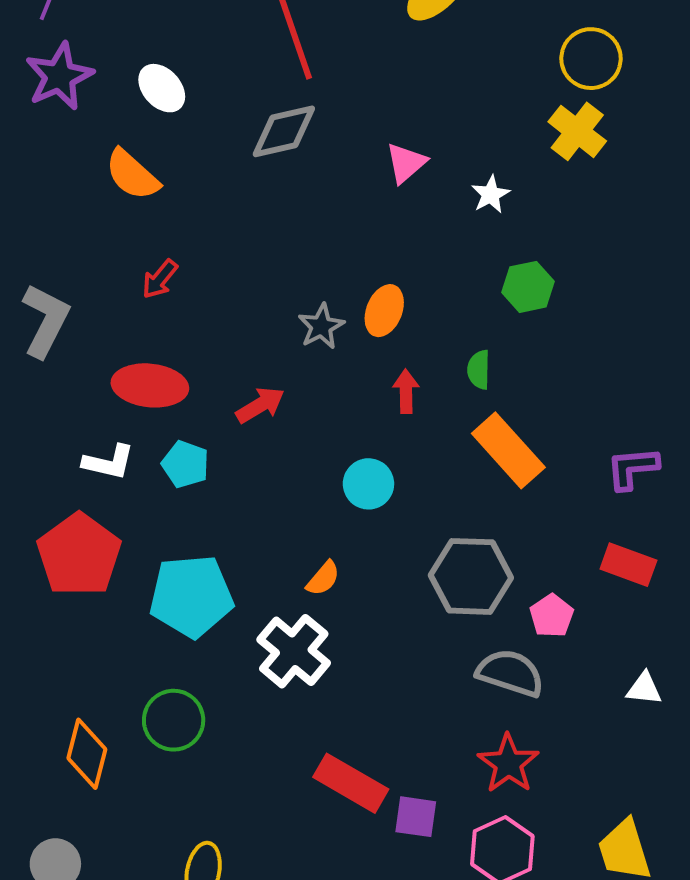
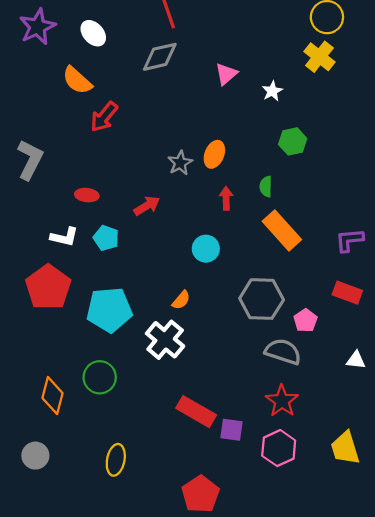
red arrow: (160, 279) -> (104, 117), moved, size x1.4
red ellipse: (150, 385) -> (87, 195), size x0.6

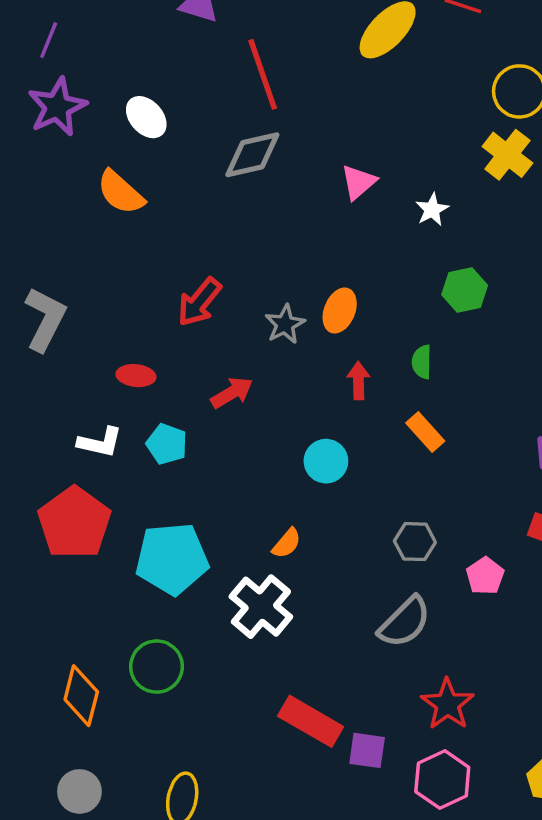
red arrow: (104, 117) -> (199, 302), moved
orange rectangle: (282, 230) -> (425, 432), moved, size x0.6
gray hexagon: (262, 299) -> (415, 542), size x0.6
gray semicircle: (283, 352) -> (405, 622), moved, turned 117
gray circle: (35, 456) -> (79, 791), moved

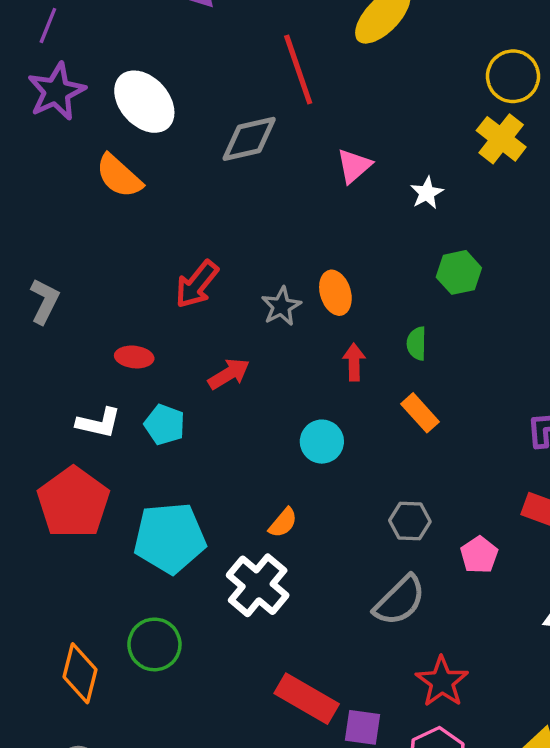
red line: (263, 74) -> (298, 70), moved
white ellipse: (146, 117) -> (144, 102), size x1.5
orange ellipse: (340, 311) -> (335, 293), turned -39
gray L-shape: (45, 319) -> (45, 301), size x0.7

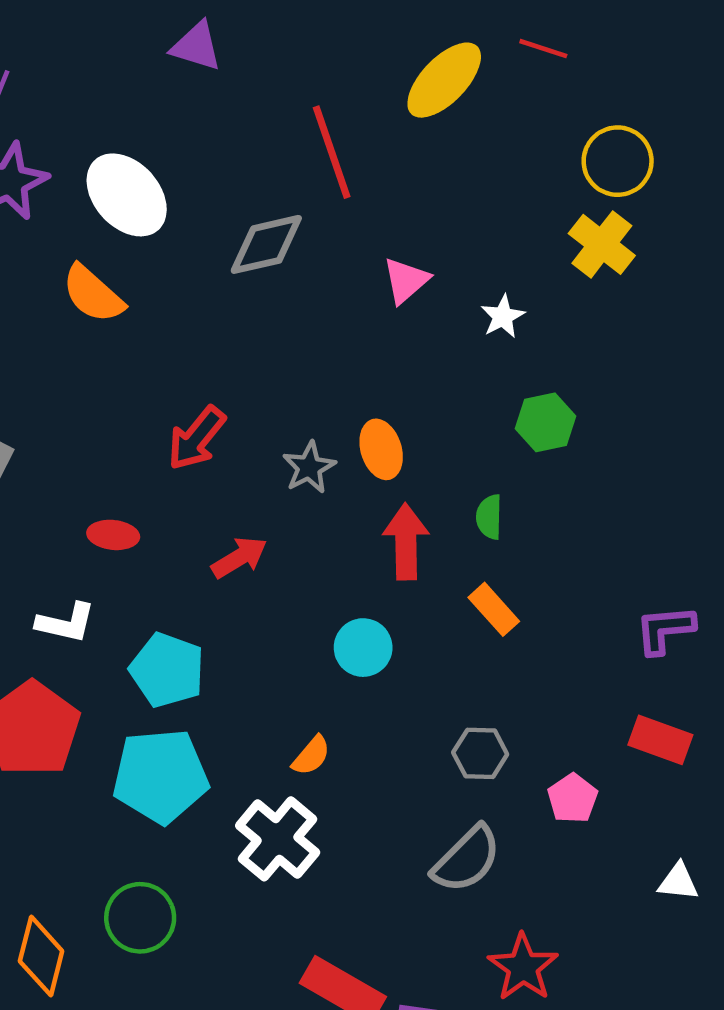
red arrow: (354, 362) -> (406, 542), size x1.5
cyan pentagon: (165, 425) -> (167, 670), moved, size x1.4

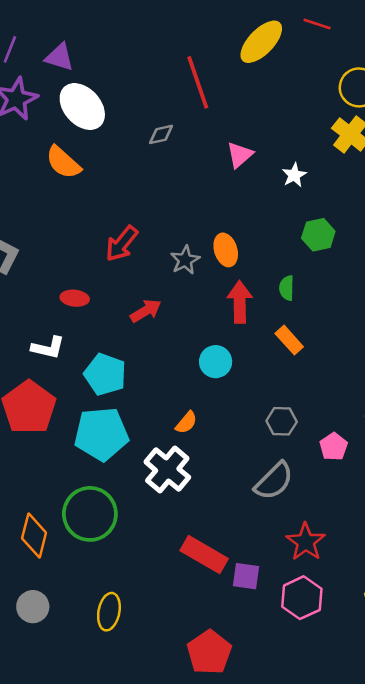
purple triangle: (196, 46) -> (59, 57), moved
gray diamond: (266, 244) -> (161, 134), size x0.6
green circle: (140, 918) -> (90, 514), size x1.4

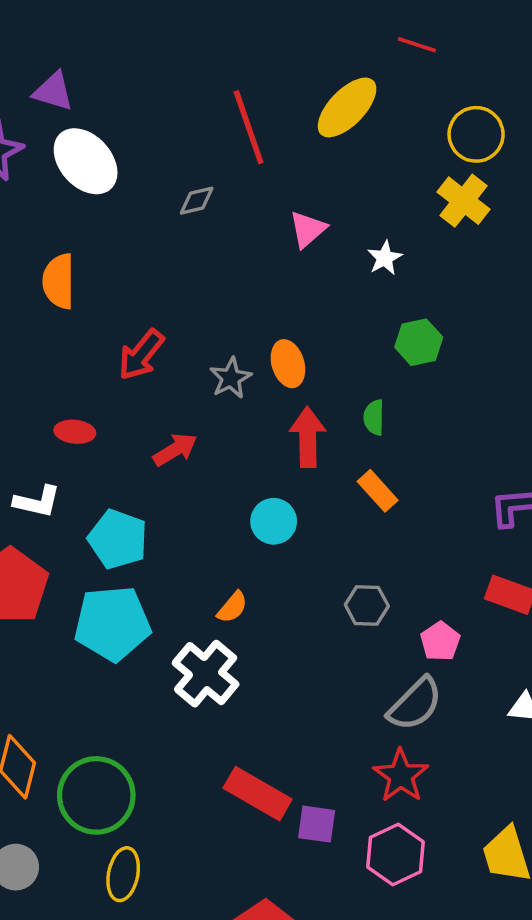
yellow ellipse: (261, 42) -> (347, 107), moved
orange semicircle: (63, 162) -> (59, 281), moved, turned 48
gray semicircle: (274, 481) -> (415, 704), moved
green circle: (90, 514) -> (96, 795), moved

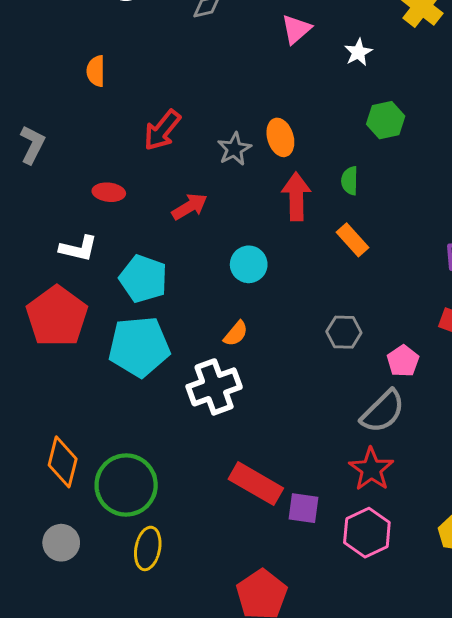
orange semicircle: (59, 281) -> (96, 71), size x0.7
cyan circle: (274, 521) -> (249, 264), moved
white cross: (206, 674) -> (214, 387), turned 30

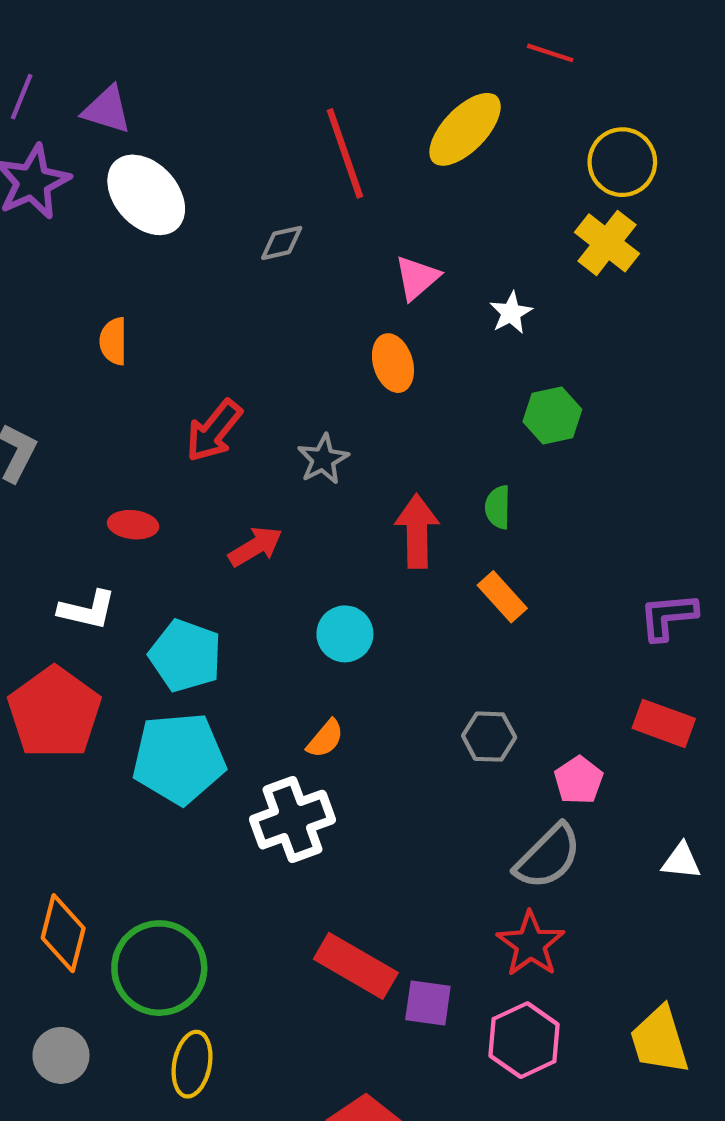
orange ellipse: (280, 137) -> (393, 363), moved

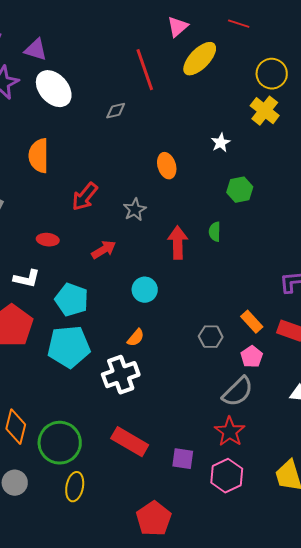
pink triangle: (417, 278) -> (178, 27), moved
orange semicircle: (113, 341) -> (39, 156), size x1.6
orange rectangle: (502, 597) -> (252, 322), moved
red rectangle: (356, 966) -> (130, 442), moved

